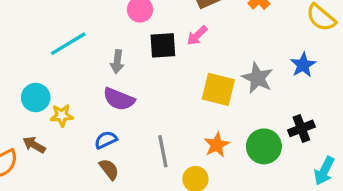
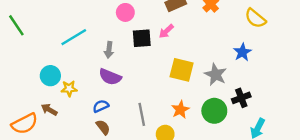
gray star: (257, 78) -> (215, 74), moved

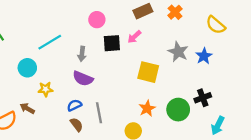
gray star: (215, 74) -> (178, 52), moved
cyan circle: (50, 76) -> (27, 68), moved
gray line: (142, 114) -> (99, 113), moved

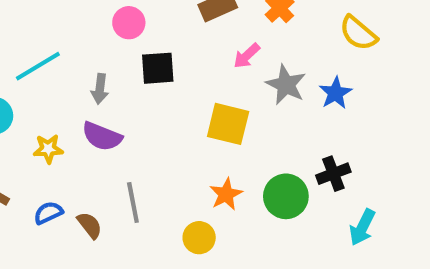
pink arrow: (134, 37) -> (247, 56), moved
yellow star: (45, 89) -> (48, 149), moved
blue semicircle: (74, 105) -> (48, 213), moved

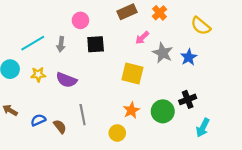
gray arrow: (100, 89) -> (61, 44), moved
yellow star: (48, 149) -> (38, 75), moved

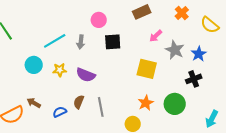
orange cross: (159, 13) -> (182, 13), moved
black cross: (188, 99) -> (194, 79), moved
brown semicircle: (60, 127) -> (79, 102), moved, turned -120

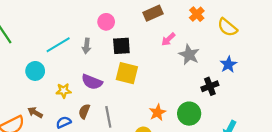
blue star: (199, 54) -> (228, 64), moved
yellow square: (147, 69) -> (127, 73), moved
yellow star: (60, 70) -> (64, 91), moved

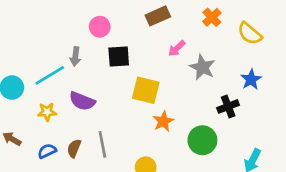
cyan line: (58, 45) -> (50, 75), moved
yellow square: (127, 73) -> (146, 90), moved
brown semicircle: (84, 111) -> (74, 148), moved
orange star: (157, 112) -> (163, 121), moved

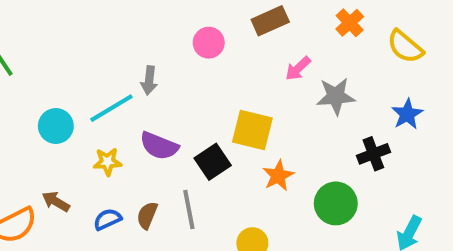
pink circle: (100, 27) -> (209, 43), moved
black square: (119, 56) -> (213, 162), moved, turned -30
gray star: (202, 67) -> (336, 96), turned -30

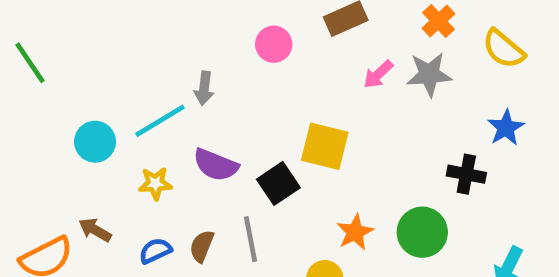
gray star: (336, 96) -> (429, 74), moved
black cross: (373, 154) -> (466, 174), turned 32
orange star: (278, 176) -> (355, 232), moved

